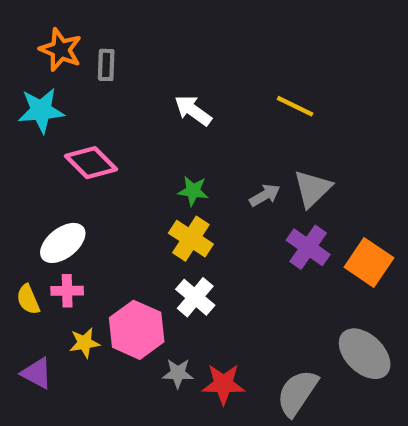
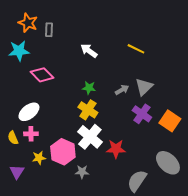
white cross: (195, 297) -> (90, 137), size x1.4
purple triangle: (37, 373) -> (17, 172), turned 35
red star: (223, 384) -> (116, 149), moved

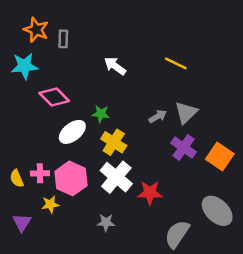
green star: (89, 88) -> (101, 114), moved
white ellipse: (29, 112) -> (72, 132), moved
pink hexagon: (63, 152) -> (71, 178), moved

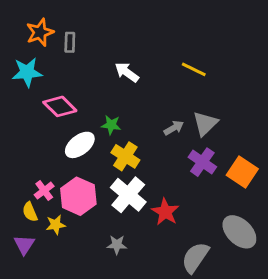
orange star: (36, 30) -> (40, 32), turned 30
pink cross: (40, 173) -> (44, 191), turned -36
yellow semicircle: (17, 178) -> (30, 212), moved
red star: (150, 193) -> (165, 212), turned 30

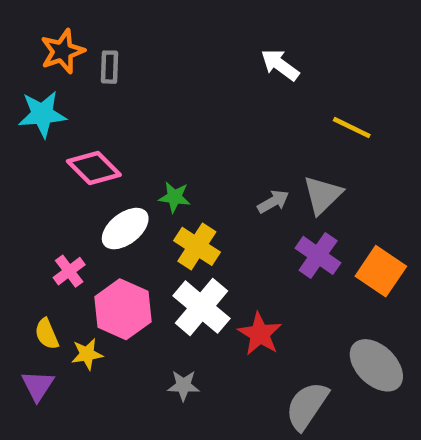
yellow line: (194, 69) -> (352, 128), moved
white arrow: (127, 72) -> (280, 65), moved
pink cross: (44, 191) -> (69, 271), moved

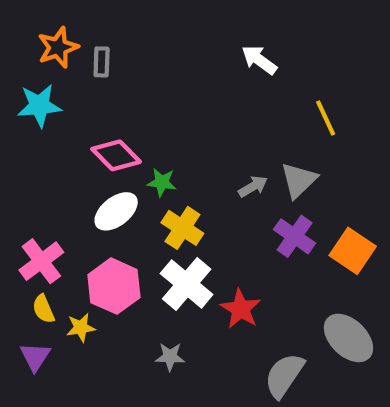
yellow line: (352, 128) -> (326, 118), turned 39
pink diamond: (94, 168) -> (116, 155), moved
pink cross: (69, 271) -> (41, 261), moved, size x1.5

